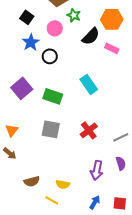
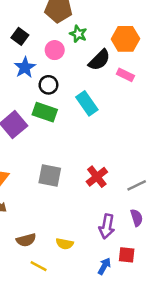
cyan rectangle: (89, 84) -> (87, 103), moved
green rectangle: (53, 96) -> (45, 112), moved
yellow line: (52, 200) -> (39, 266), moved
red square: (120, 203) -> (127, 255), moved

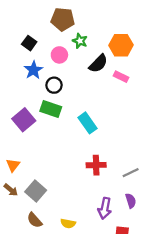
cyan rectangle: (87, 103) -> (87, 123), moved
gray square: (50, 175) -> (36, 191), moved, turned 30
red cross: (97, 177) -> (96, 165), turned 36
brown semicircle: (26, 240) -> (35, 220), turned 63

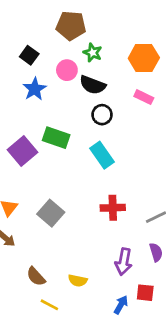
black semicircle: (98, 64) -> (93, 85), moved, turned 66
black circle: (54, 85) -> (102, 115), moved
gray square: (36, 191) -> (51, 213), moved

